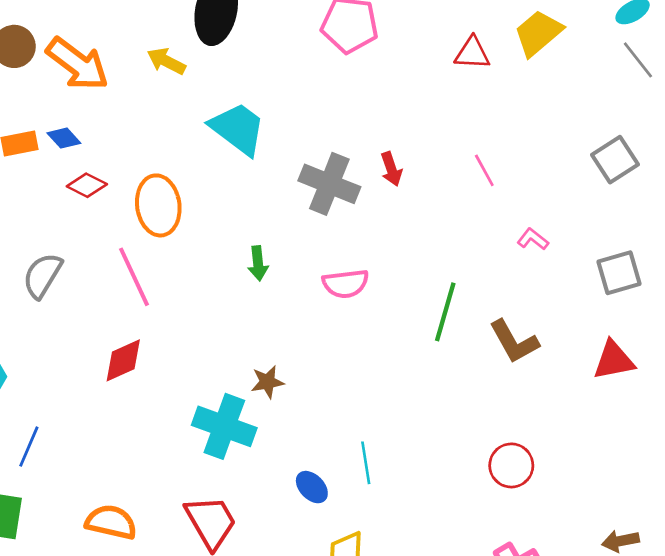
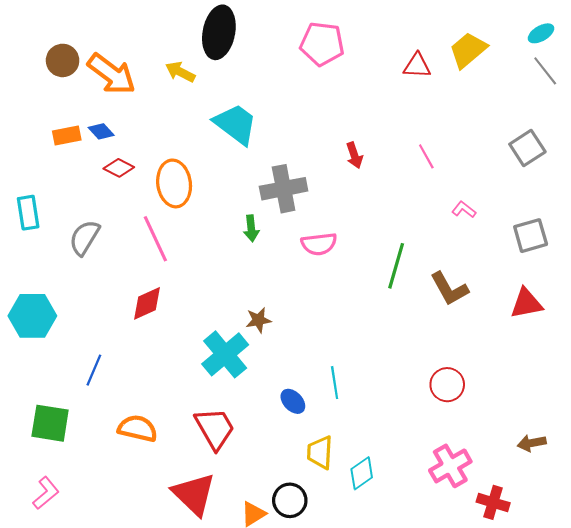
gray cross: (329, 184) -> (284, 189), moved, turned -33
cyan cross: (224, 426) -> (225, 354), turned 30
blue line: (29, 447) -> (94, 370), moved

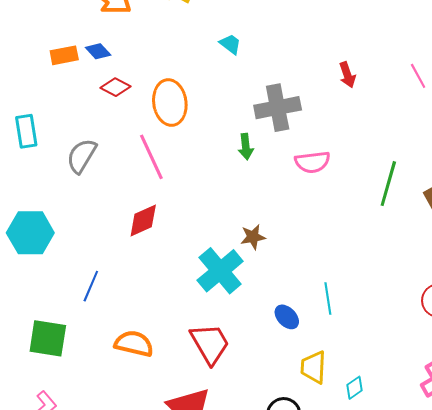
cyan trapezoid: (236, 124) -> (230, 44), size x0.5
cyan diamond: (362, 473) -> (355, 388), size x0.7

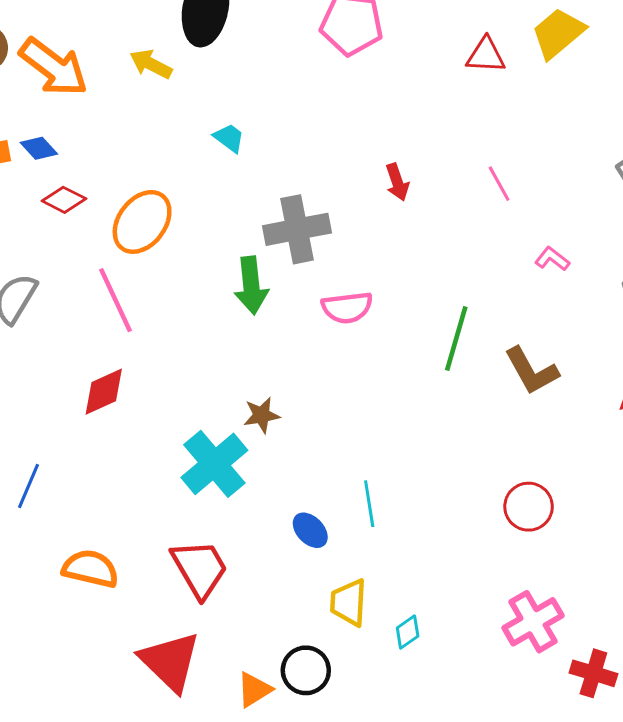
orange ellipse: (170, 103) -> (142, 222), turned 45
green arrow: (246, 147) -> (251, 285), size x1.5

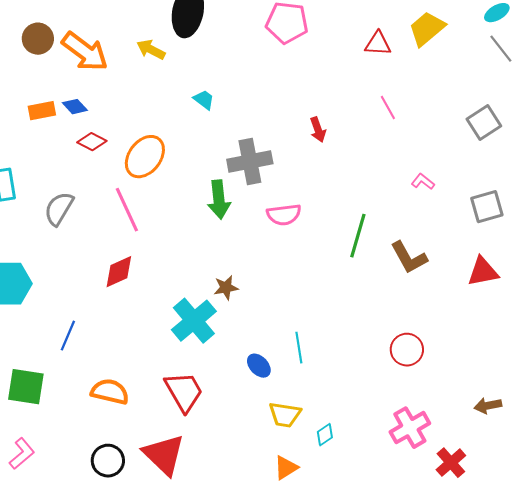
pink line: (499, 184) -> (388, 108), moved
yellow trapezoid: (349, 603) -> (285, 415), turned -84
black circle: (306, 670) -> (108, 461), moved
red cross: (593, 673) -> (451, 463), turned 32
orange triangle: (254, 690) -> (286, 468), moved

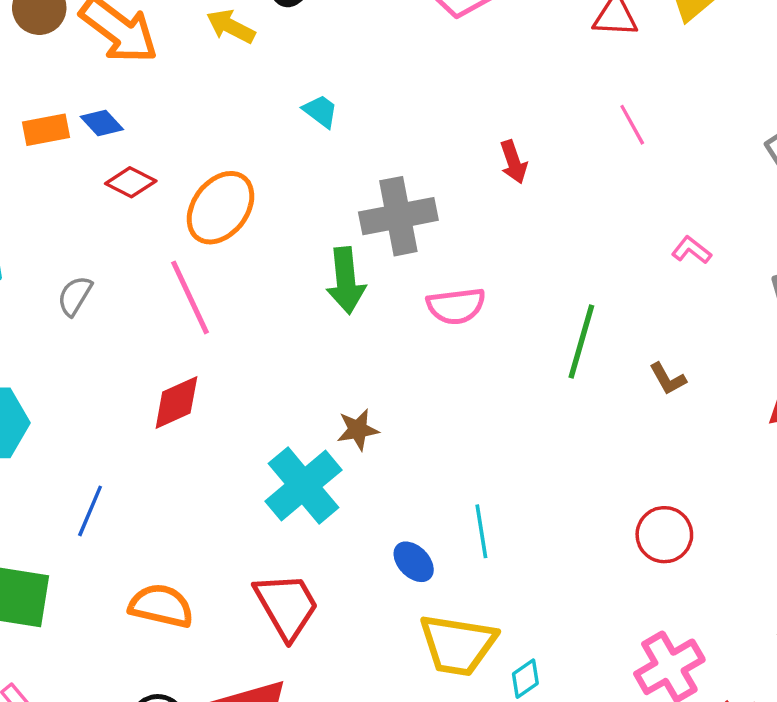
gray semicircle: (59, 209) -> (75, 296), size x0.7
brown L-shape: (409, 258) -> (668, 379), size x0.6
yellow trapezoid: (285, 415) -> (458, 645), size x1.4

